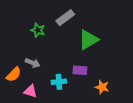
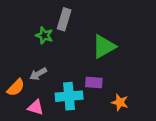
gray rectangle: (65, 18) -> (64, 19), moved, turned -36
gray arrow: (33, 63) -> (38, 74), turned 128
cyan cross: (59, 82) -> (69, 96), size x1.5

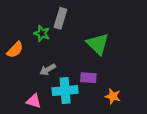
green triangle: (104, 47) -> (98, 44), turned -45
gray arrow: (38, 74) -> (48, 70), moved
orange semicircle: (16, 87) -> (15, 50), moved

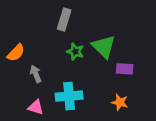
green star: (42, 33) -> (75, 52), moved
gray arrow: (48, 70) -> (36, 74), moved, turned 98
purple rectangle: (88, 78) -> (125, 69), moved

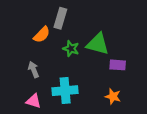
green triangle: (104, 47) -> (98, 44), turned -30
orange semicircle: (16, 53) -> (42, 35), moved

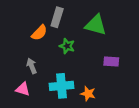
green triangle: (98, 44) -> (96, 25), moved
orange star: (113, 96) -> (88, 94), moved
pink triangle: (34, 101) -> (23, 89), moved

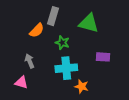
cyan cross: (62, 86) -> (66, 68), moved

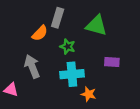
gray arrow: (30, 61) -> (32, 66), size x1.5
pink triangle: (21, 82) -> (11, 90), moved

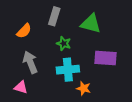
orange semicircle: (40, 33) -> (24, 31), moved
purple rectangle: (112, 62) -> (105, 58), size x1.5
pink triangle: (11, 90) -> (21, 87), moved

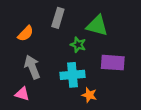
green star: (64, 43) -> (78, 45), moved

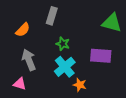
green triangle: (97, 26) -> (112, 23), moved
green star: (78, 45) -> (63, 44), moved
cyan cross: (72, 75) -> (65, 67), turned -35

